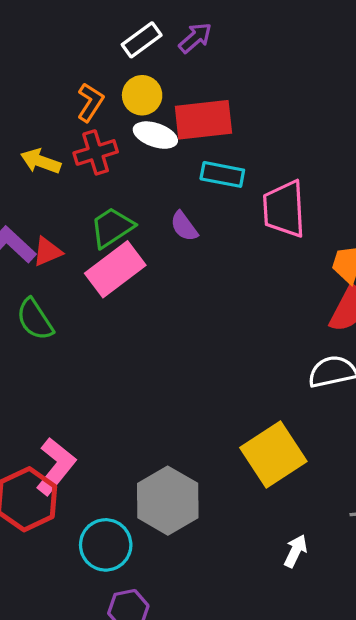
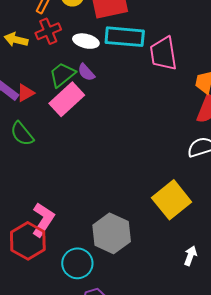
white ellipse: (155, 135) -> (86, 41), moved
cyan rectangle: (222, 174) -> (125, 37), size x1.5
purple semicircle: (184, 226) -> (86, 72), moved

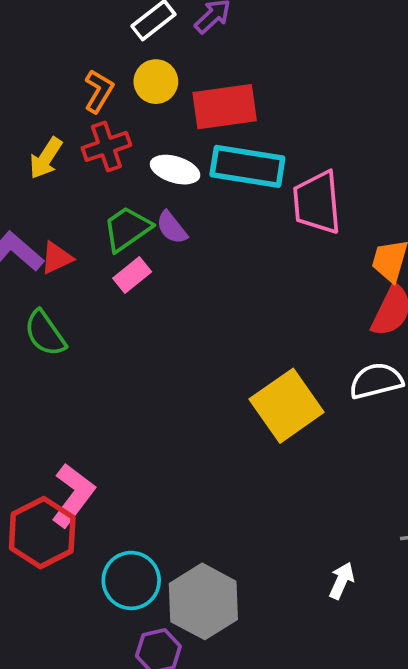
yellow arrow: (16, 40) -> (46, 158), turned -75
pink rectangle: (67, 99) -> (132, 275), size x0.6
yellow square: (172, 200) -> (287, 406), moved
gray hexagon: (112, 233) -> (203, 601), moved

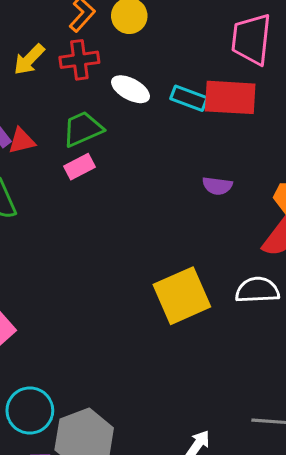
red rectangle: (225, 107) -> (230, 97), moved
cyan rectangle: (247, 166) -> (189, 98), size x0.6
pink trapezoid: (317, 202) -> (251, 39), moved
purple semicircle: (172, 228) -> (217, 186), moved, turned -56

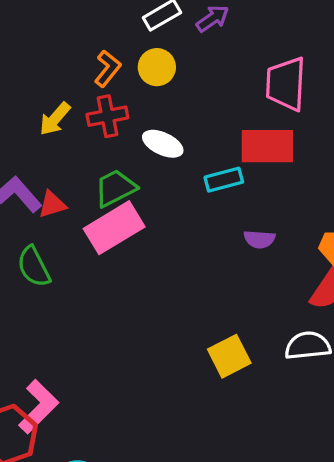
cyan rectangle: (189, 98) -> (224, 180), moved, turned -32
pink rectangle: (79, 167) -> (114, 228), size x1.8
yellow square: (182, 296) -> (229, 356), size x0.7

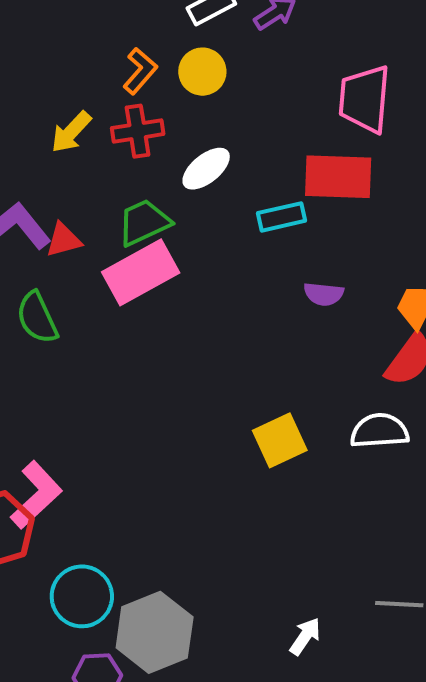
white ellipse: (163, 144) -> (206, 169), turned -66

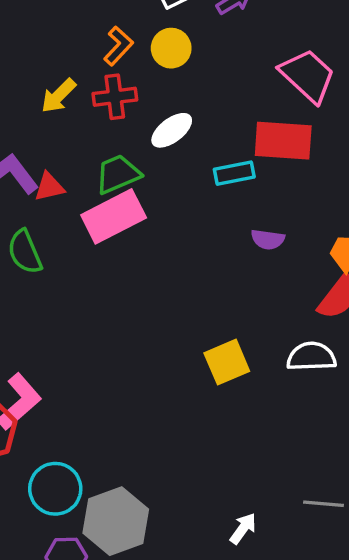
pink trapezoid: (365, 99) -> (308, 76), turned 126

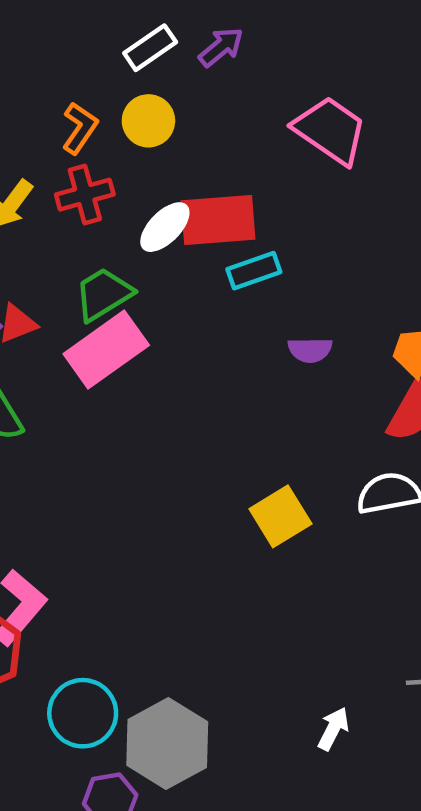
red rectangle: (283, 141) -> (218, 220), moved

